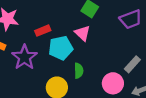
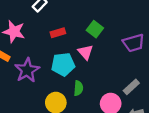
red rectangle: (43, 31) -> (58, 33), moved

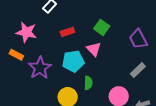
purple trapezoid: (134, 43) -> (138, 39), turned 80
gray rectangle: (131, 87) -> (138, 70), moved

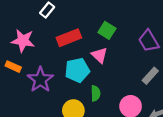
red rectangle: (67, 32) -> (69, 38), size x1.5

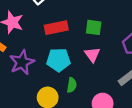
green square: (107, 30) -> (94, 27), turned -35
pink triangle: (99, 55) -> (92, 55), moved

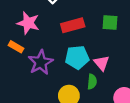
pink triangle: (92, 55) -> (102, 63), moved

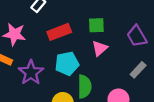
pink triangle: (102, 63) -> (100, 48), moved, turned 35
green semicircle: (92, 82) -> (85, 87), size x1.5

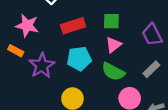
green semicircle: (85, 87) -> (113, 72), moved, turned 115

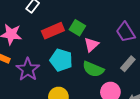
green square: (111, 21) -> (77, 28), moved, turned 35
cyan pentagon: (79, 59) -> (61, 60), turned 30

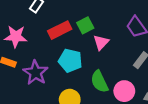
green square: (77, 28) -> (85, 25), turned 35
green semicircle: (93, 69) -> (99, 82), moved, turned 45

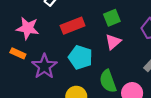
green square: (85, 25) -> (112, 18), moved

